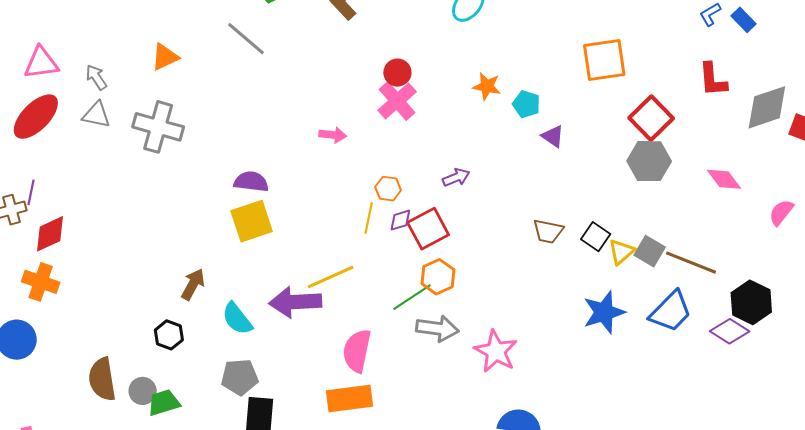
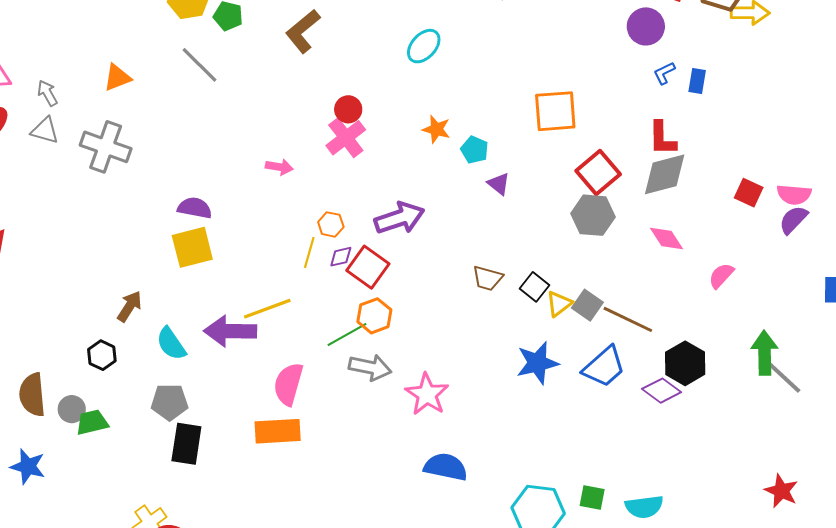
blue rectangle: (744, 20) -> (697, 81), turned 50
gray diamond: (767, 107) -> (665, 174), moved
purple arrow: (456, 177) -> (399, 218), size x1.8
red square: (428, 229) -> (368, 267), turned -30

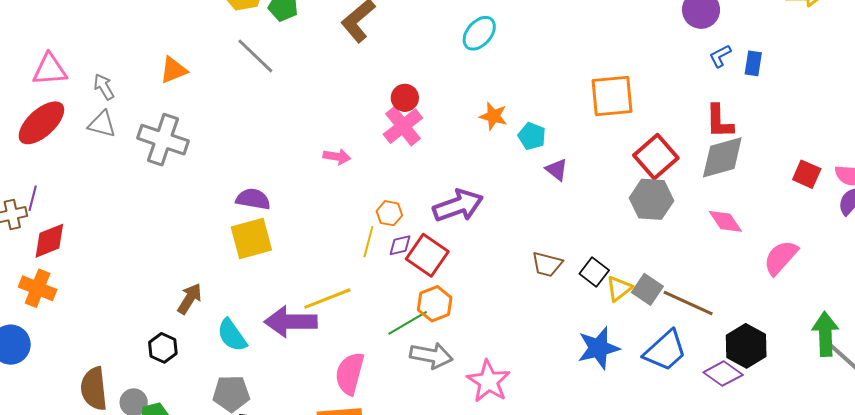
pink semicircle: (721, 276) -> (781, 258), size x1.4

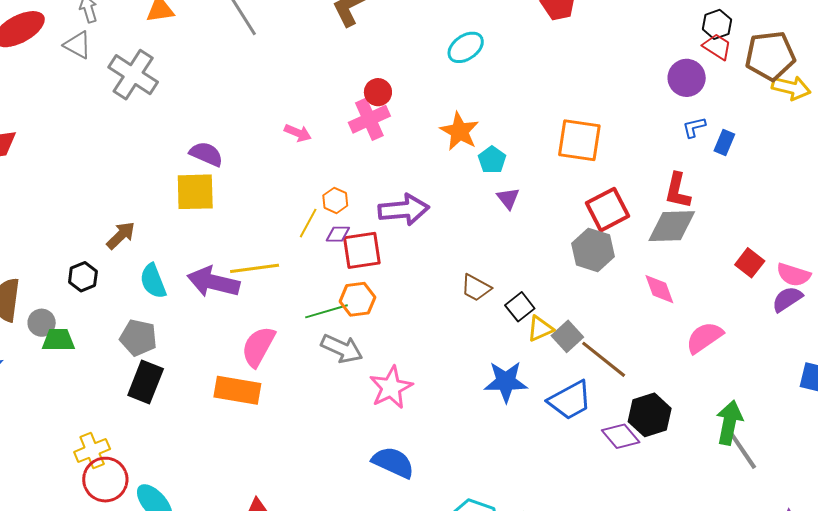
orange star: (493, 116) -> (460, 131), size x1.4
red square: (427, 255) -> (362, 250), turned 33

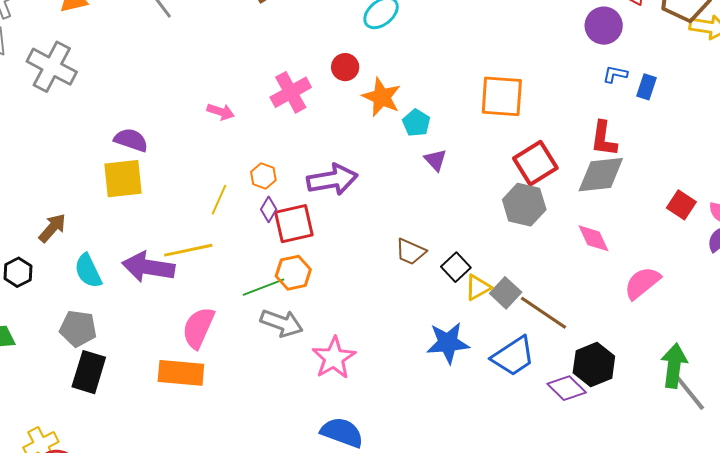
red circle: (378, 92) -> (345, 67), moved
blue L-shape: (694, 127) -> (615, 74), turned 30
yellow line: (308, 223) -> (219, 200), moved
purple diamond: (338, 234) -> (269, 209), turned -55

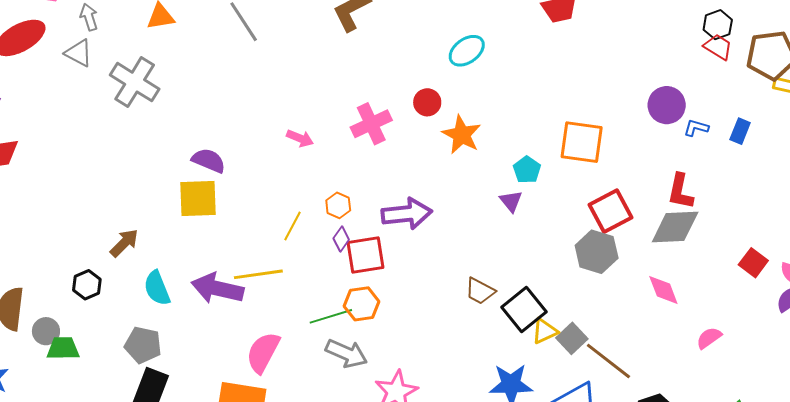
purple circle: (604, 26) -> (667, 105), moved
blue rectangle: (647, 87) -> (740, 131), moved
cyan pentagon: (416, 123) -> (527, 170), moved
black square: (456, 267) -> (524, 309), size x1.5
pink semicircle: (642, 283) -> (709, 338), size x0.7

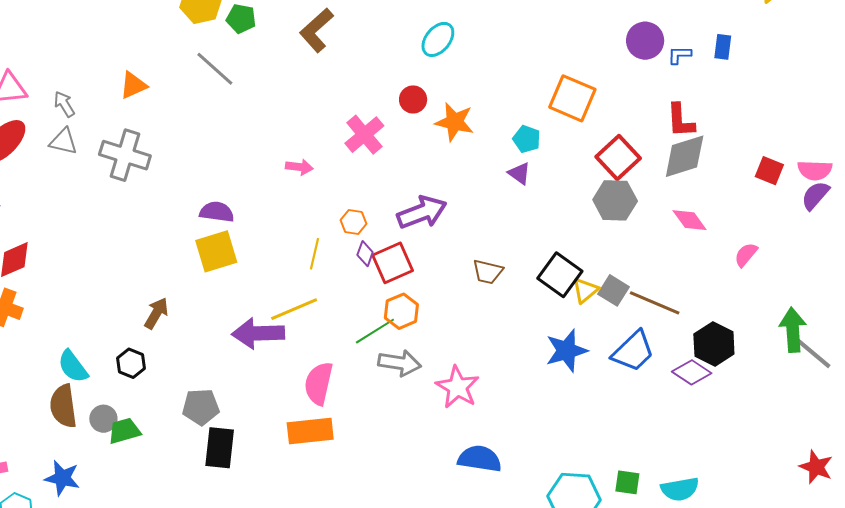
orange square: (582, 142) -> (572, 98), turned 30
cyan semicircle: (157, 288) -> (73, 366), moved
brown trapezoid: (480, 291) -> (488, 272), moved

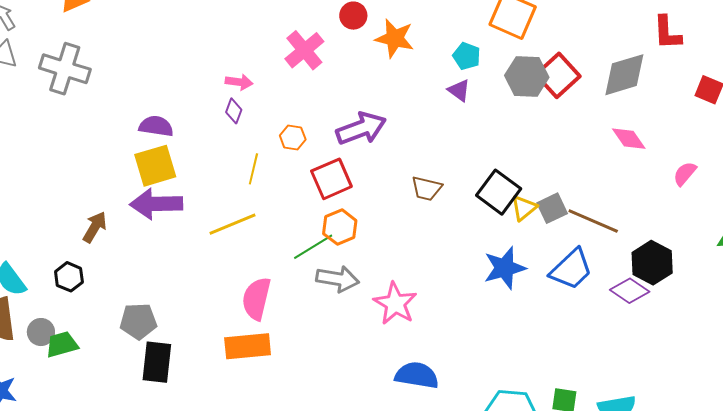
red L-shape: (681, 120) -> (667, 33), moved
gray hexagon: (615, 200) -> (527, 76), moved
purple diamond: (365, 254) -> (234, 111), moved
gray square: (614, 290) -> (552, 208), turned 32
purple arrow: (258, 333) -> (156, 204), moved

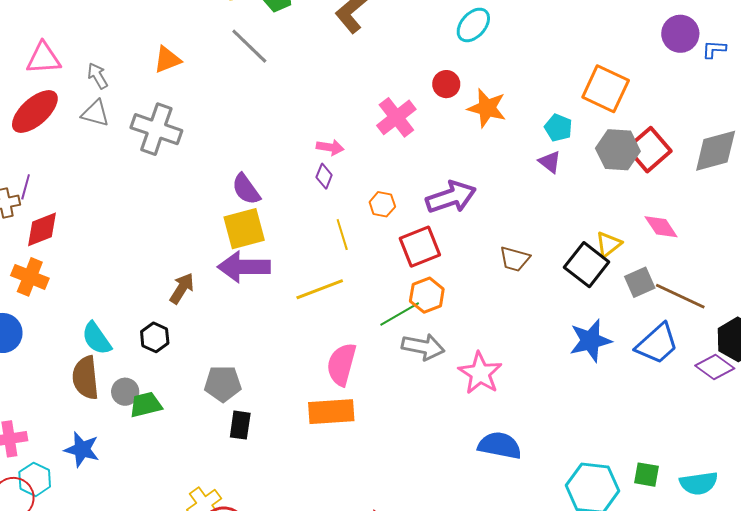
purple semicircle: (156, 126) -> (246, 189), turned -136
pink diamond: (629, 139) -> (661, 227), moved
yellow line: (253, 169) -> (342, 235), turned -32
yellow triangle: (524, 208) -> (609, 244), moved
black rectangle: (157, 362) -> (240, 425), size x0.7

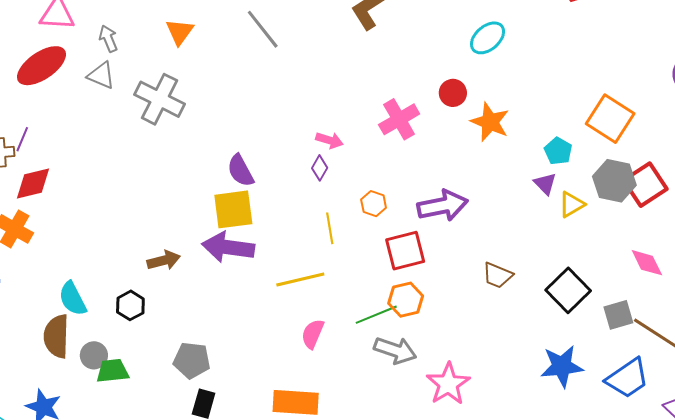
orange triangle: (167, 60) -> (180, 32), turned -40
yellow triangle: (609, 244) -> (572, 204), moved
brown arrow: (182, 288) -> (164, 260), turned 36
pink semicircle: (342, 364) -> (313, 334), moved, size x0.7

